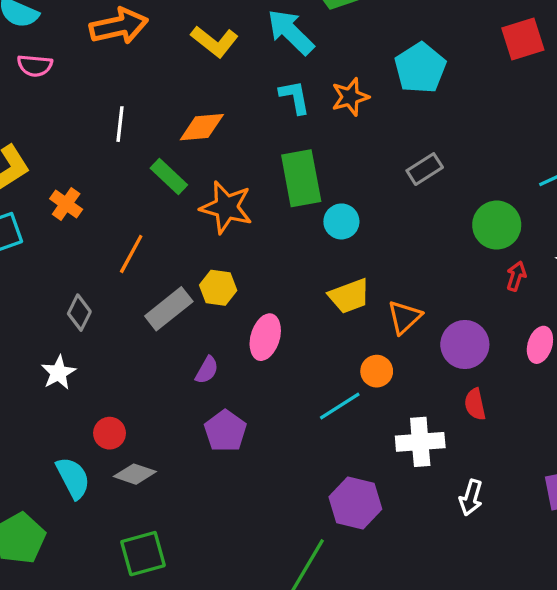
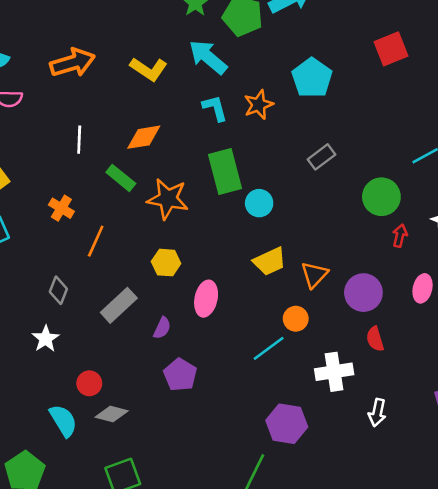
orange cross: (66, 204) -> (61, 208), moved
gray rectangle: (169, 309) -> (119, 305), moved

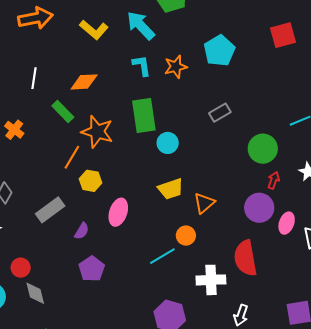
orange line: (96, 241) -> (72, 157), moved
purple circle: (363, 293) -> (259, 208), moved
red semicircle: (375, 339) -> (245, 258), size x1.8
gray diamond: (112, 414) -> (35, 293), turned 55

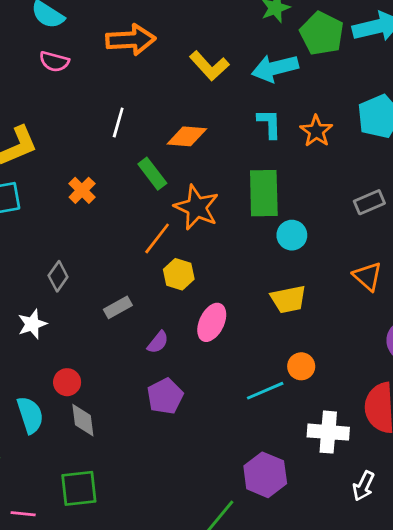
cyan arrow: (141, 26) -> (275, 68), turned -68
orange star: (176, 67) -> (316, 131), turned -30
orange triangle: (204, 203) -> (368, 276), moved, turned -45
gray rectangle: (50, 210) -> (118, 307), size x0.7

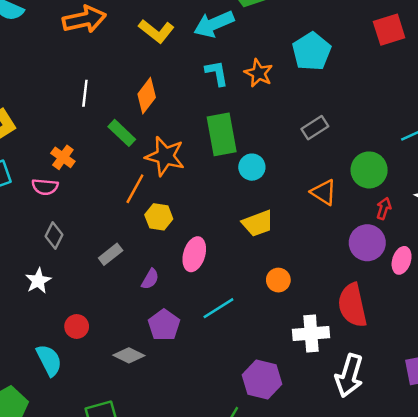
pink semicircle: (54, 62) -> (45, 187), moved
orange diamond: (187, 136) -> (147, 96), turned -48
cyan line: (265, 391) -> (218, 308), moved
gray diamond: (83, 420) -> (129, 355), moved, turned -48
white arrow: (363, 486) -> (349, 376), size x1.6

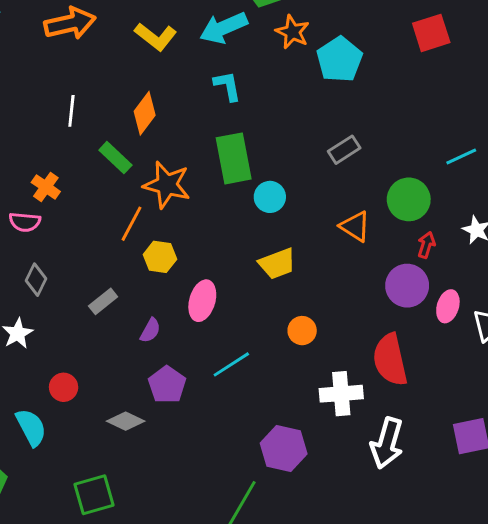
orange star: (259, 73) -> (292, 32), moved

